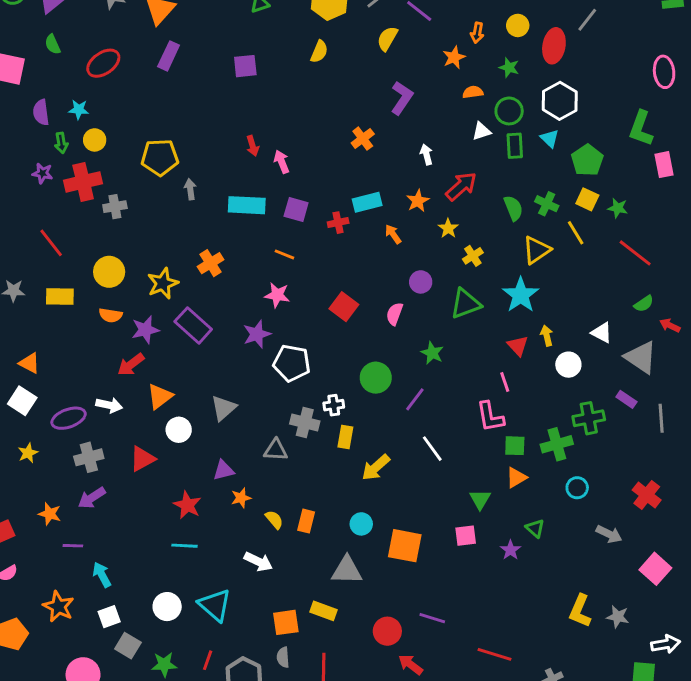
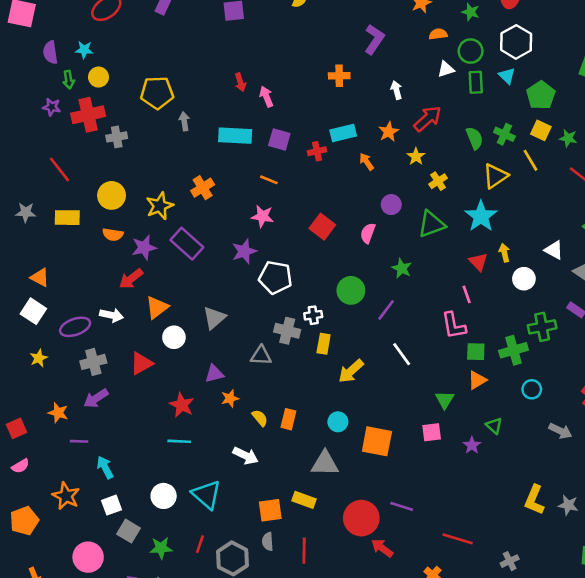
orange cross: (363, 139) -> (339, 76), turned 36
red circle: (387, 631) -> (361, 518), size x1.4

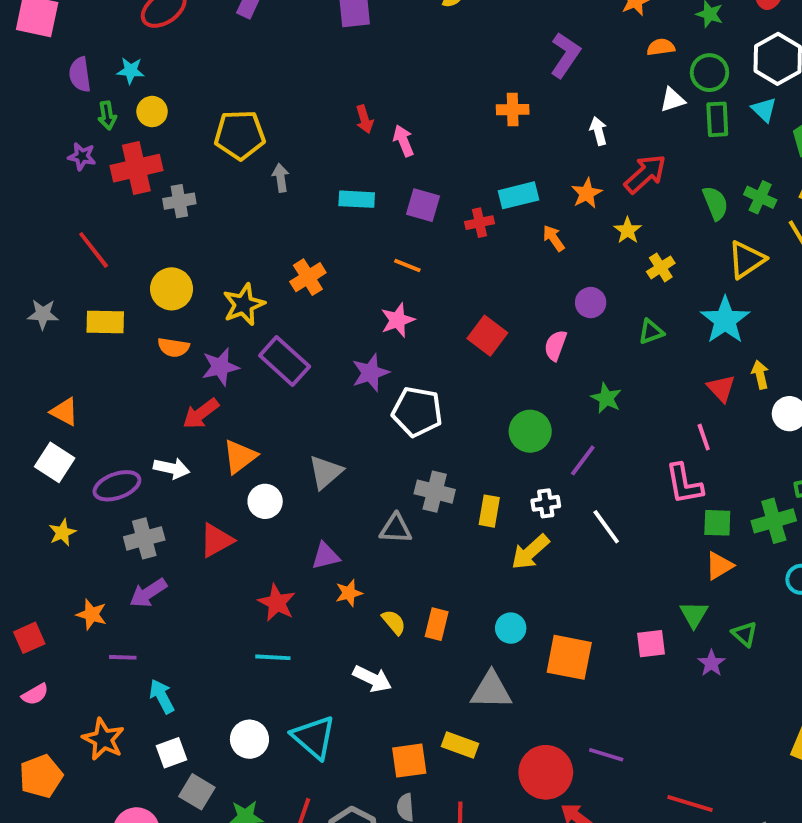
cyan rectangle: (235, 136) -> (357, 199), size x0.7
pink star: (262, 216) -> (398, 320), turned -30
green triangle: (432, 224) -> (651, 332), size x0.6
white cross: (313, 315) -> (546, 503), moved
green triangle: (445, 400) -> (694, 614), moved

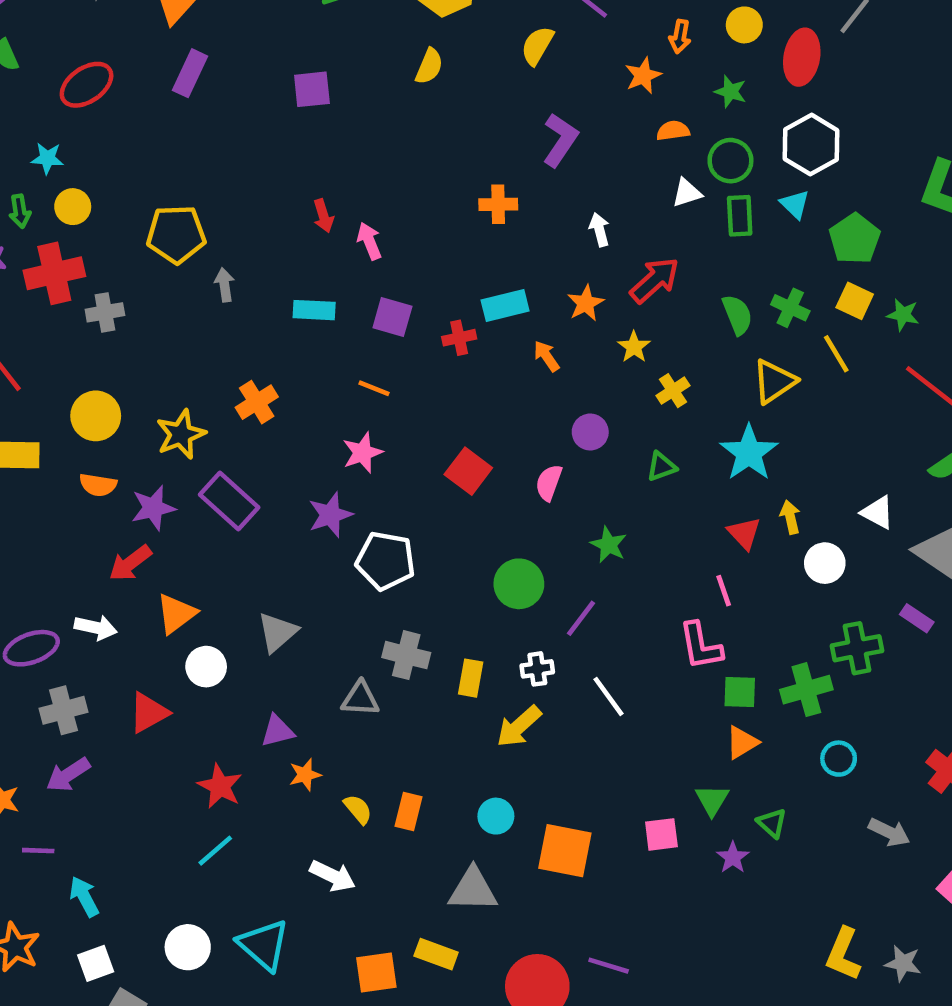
cyan line: (273, 657) -> (215, 851), turned -44

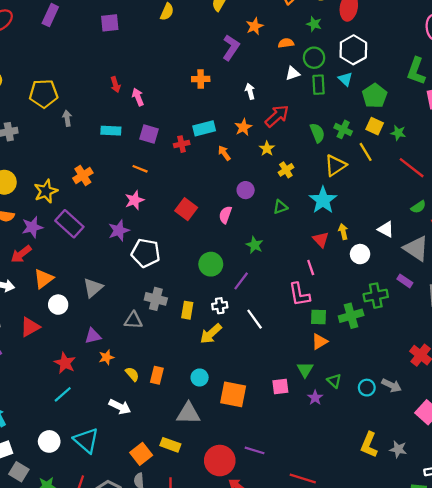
orange star: (643, 76) -> (255, 26), moved
cyan circle: (839, 759) -> (367, 388), moved
orange square: (376, 972) -> (141, 454), turned -30

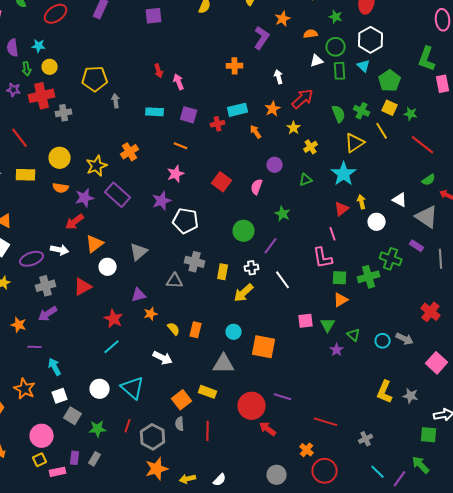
red triangle: (321, 239) -> (342, 209), turned 35
green cross: (376, 296) -> (391, 259), turned 30
pink square: (280, 386) -> (306, 321), moved

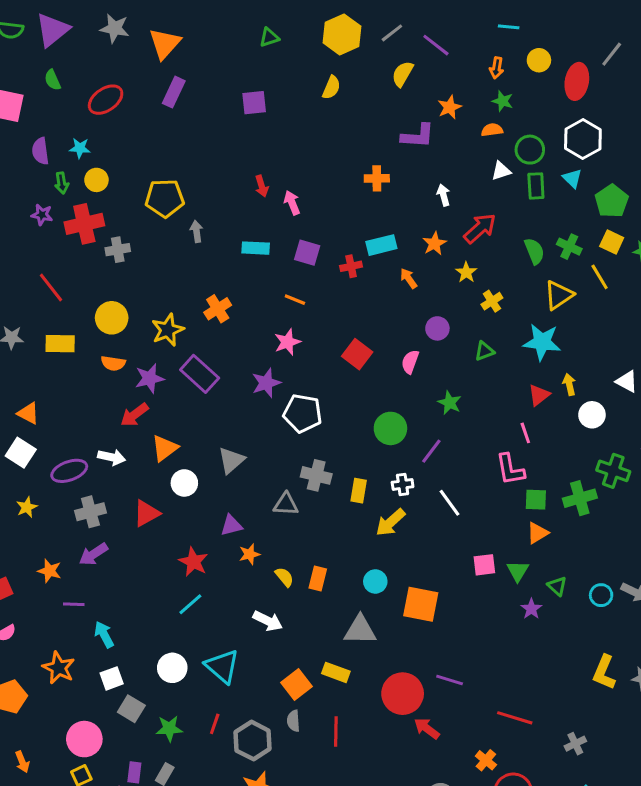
green star: (336, 17) -> (503, 101), moved
purple L-shape: (262, 38) -> (418, 136), turned 60
cyan star: (344, 174) -> (542, 342), turned -30

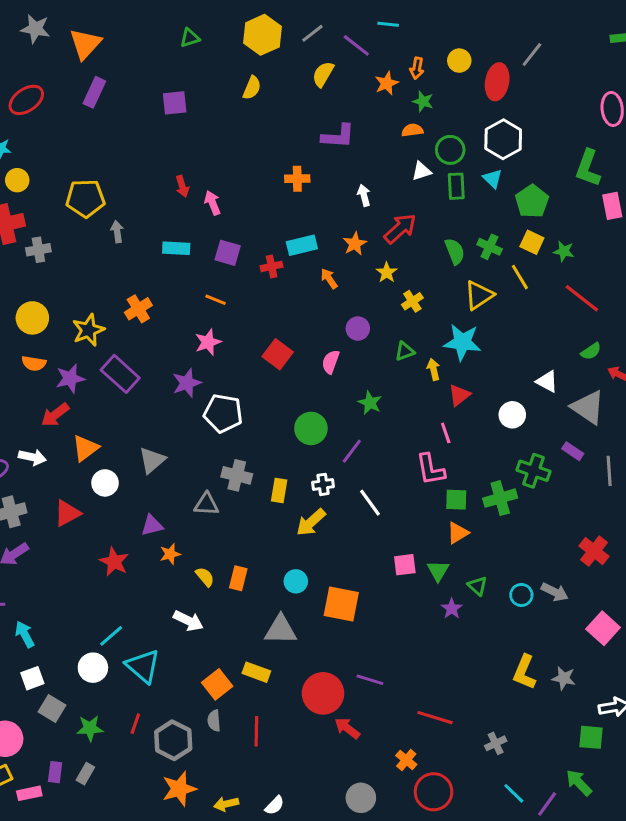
cyan line: (509, 27) -> (388, 24), moved
orange star: (450, 107) -> (387, 83), moved
yellow arrow: (569, 384) -> (434, 369), moved
cyan line: (190, 604) -> (111, 636), moved

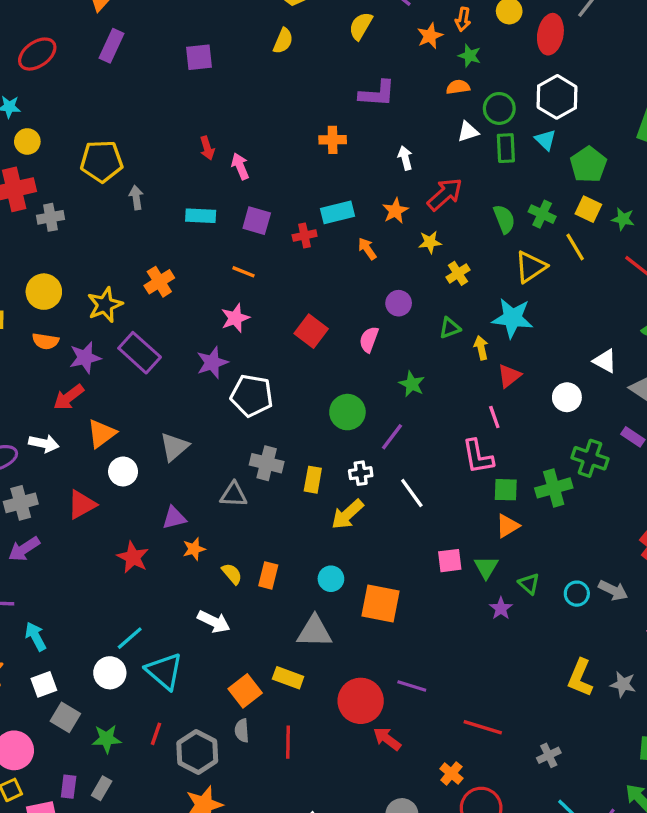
yellow star: (387, 273) -> (430, 242), turned 30

